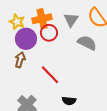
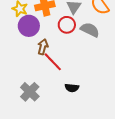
red circle: (49, 33) -> (67, 25), moved
brown arrow: (20, 60) -> (43, 47), moved

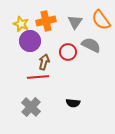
red circle: (67, 25) -> (68, 52), moved
red line: (53, 62) -> (38, 77), moved, turned -50

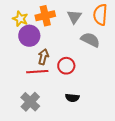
orange semicircle: (101, 20) -> (100, 15), turned 40
red circle: (68, 52) -> (66, 66), moved

